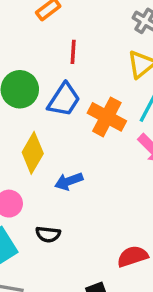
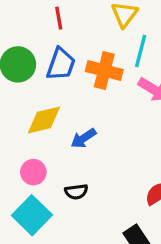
yellow diamond: (33, 153) -> (44, 120), turned 60

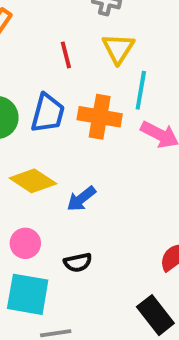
red line: (59, 18) -> (66, 55), moved
yellow diamond: (44, 120) -> (33, 181), turned 51
cyan square: (32, 215) -> (28, 294), turned -30

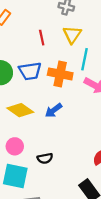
blue trapezoid: (48, 113) -> (30, 71), turned 65
blue arrow: (81, 199) -> (54, 110), moved

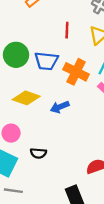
yellow diamond: (20, 110) -> (26, 98), turned -30

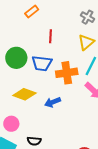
red line: (67, 30) -> (51, 36), moved
orange cross: (76, 72) -> (67, 73), turned -35

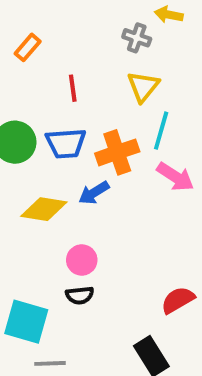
blue arrow: (53, 102) -> (94, 193), moved
pink circle: (11, 124) -> (82, 260), moved

